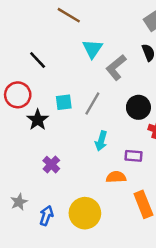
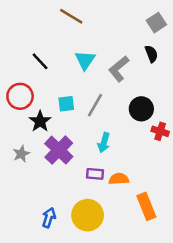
cyan triangle: (92, 49) -> (85, 60), moved
purple rectangle: (133, 156) -> (95, 174), moved
purple cross: (51, 165) -> (59, 150), moved, size x1.6
gray star: (19, 202) -> (21, 154), moved

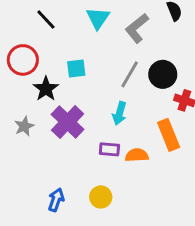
gray line: (95, 105) -> (130, 74), moved
orange rectangle: (146, 206) -> (169, 135), moved
yellow circle: (88, 215) -> (101, 197), size x0.6

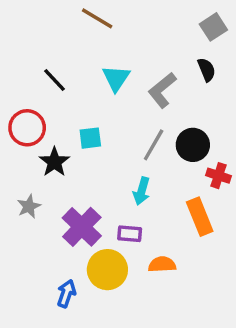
purple cross: (68, 122) -> (82, 227), moved
orange semicircle: (137, 155) -> (162, 264), moved
yellow circle: (101, 197) -> (107, 270), moved, size x1.5

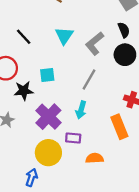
black circle: (193, 145) -> (125, 55), moved
black star: (54, 162) -> (24, 91), turned 30
purple cross: (82, 227) -> (48, 117), moved
yellow circle: (107, 270) -> (48, 153), moved

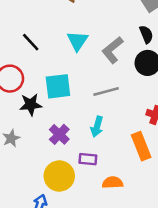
cyan square: (47, 75) -> (58, 86), size x1.5
gray line: (89, 79) -> (106, 92), turned 45
purple cross: (48, 117) -> (59, 134), size x0.7

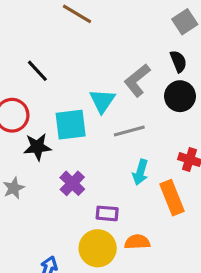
cyan triangle: (77, 41) -> (102, 101), moved
cyan arrow: (97, 127) -> (140, 172), moved
yellow circle: (59, 176) -> (98, 248), moved

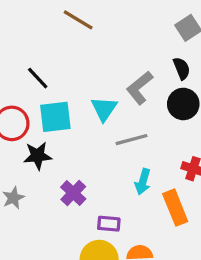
cyan square: (71, 125) -> (55, 117), moved

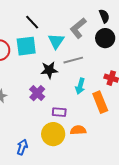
black line: (38, 78) -> (32, 22), moved
black star: (38, 156) -> (49, 70), moved

